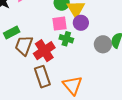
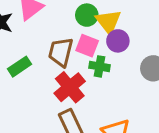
pink square: (60, 24) -> (87, 46), turned 35
brown trapezoid: (24, 45) -> (61, 52), moved

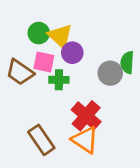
brown trapezoid: (61, 52) -> (20, 72), turned -60
red cross: (70, 87) -> (86, 116), moved

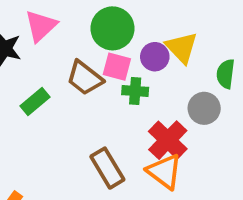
green circle: (39, 33) -> (113, 28), size x1.5
yellow triangle: (60, 36) -> (182, 48), moved
gray circle: (110, 73) -> (204, 108), moved

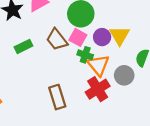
orange triangle: (164, 172) -> (98, 65), moved

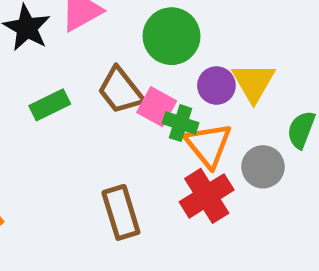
pink square: (78, 37) -> (157, 107), moved

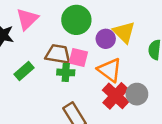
brown trapezoid: (120, 91) -> (58, 54), turned 152
green cross: (181, 123) -> (66, 72), moved
gray circle: (263, 167) -> (137, 94), moved

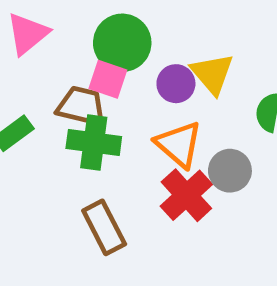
pink square: (78, 58) -> (108, 79), moved
green cross: (66, 72) -> (94, 142), size x1.5
gray circle: (137, 94) -> (230, 171), moved

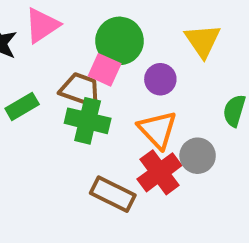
yellow triangle: (212, 74) -> (203, 41), moved
brown rectangle: (104, 227) -> (113, 194), moved, turned -42

